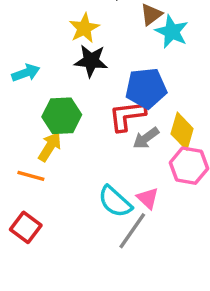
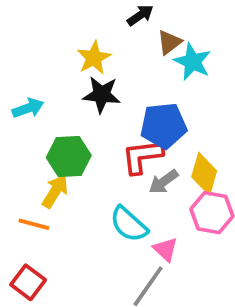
cyan semicircle: (115, 202) -> (129, 224), moved

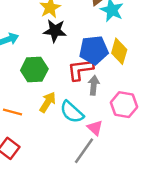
yellow diamond: (204, 174) -> (119, 51), moved
gray arrow: (164, 182) -> (94, 85), turned 132
yellow arrow: (55, 191) -> (48, 102), moved

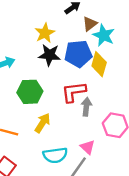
blue pentagon: (94, 50) -> (78, 54), moved
yellow diamond: (119, 51) -> (99, 64), moved
cyan semicircle: (72, 112) -> (55, 155), moved, turned -50

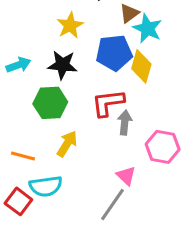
black star: (49, 55) -> (62, 65), moved
cyan semicircle: (55, 155) -> (46, 186), moved

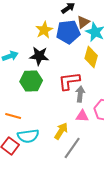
blue pentagon: (114, 53) -> (68, 32), moved
yellow arrow: (67, 144) -> (61, 131), moved
pink triangle: (126, 176) -> (82, 116), moved, turned -40

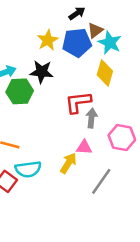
green hexagon: (31, 81) -> (20, 91), moved
pink triangle: (82, 116) -> (84, 147), moved
gray line: (72, 148) -> (101, 181), moved

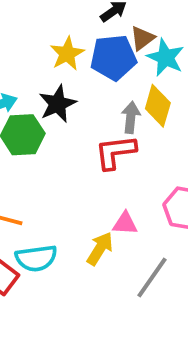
black star: (42, 72) -> (57, 104), turned -30
gray arrow: (91, 118) -> (131, 117), moved

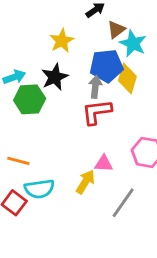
blue pentagon: (113, 58) -> (106, 66), moved
gray arrow: (131, 117) -> (95, 87), moved

